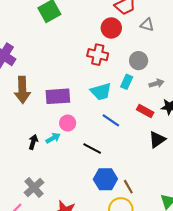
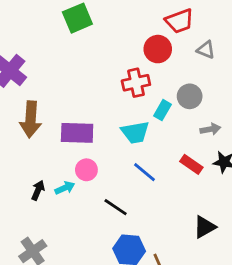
red cross: (98, 55) -> (136, 83), turned -30
cyan rectangle: (127, 82) -> (162, 110), moved
black triangle: (157, 140) -> (205, 227), moved

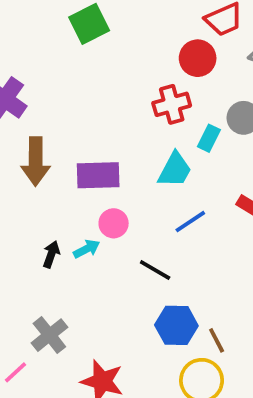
cyan trapezoid: (135, 132) -> (175, 170), turned -48
blue line: (144, 172) -> (190, 222), turned -70

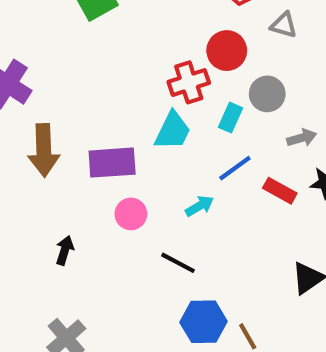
red circle: (198, 58) -> (227, 51), moved
cyan trapezoid: (175, 170) -> (173, 131), moved
blue line: (190, 222) -> (235, 168), moved
cyan arrow: (87, 249) -> (200, 206), moved

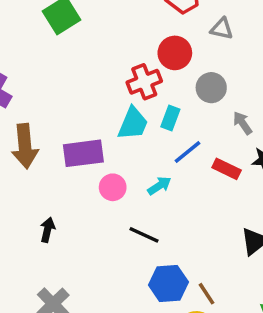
cyan rectangle: (231, 118) -> (170, 118), moved
gray arrow: (302, 138) -> (242, 123), turned -105
pink circle: (131, 214) -> (113, 187), moved

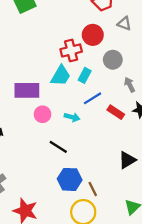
cyan arrow: (159, 186) -> (72, 117), turned 40

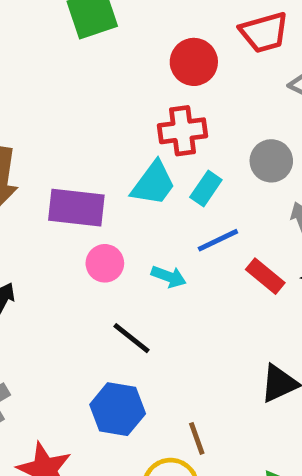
red circle: (93, 35) -> (194, 62), moved
blue hexagon: (70, 179) -> (118, 409), moved

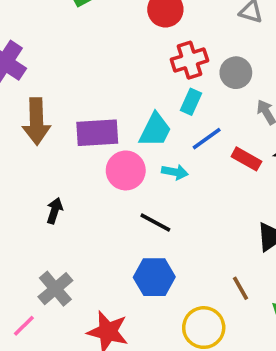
red cross: (183, 131) -> (189, 60), moved
cyan trapezoid: (153, 183) -> (155, 130), moved
pink circle: (105, 263) -> (126, 170), size x1.4
brown line: (197, 438) -> (240, 288), moved

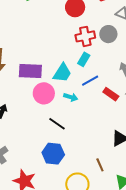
gray circle: (236, 73) -> (108, 34), moved

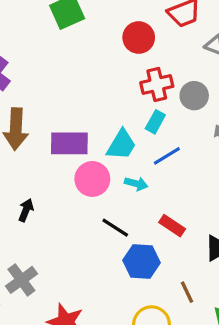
gray circle: (108, 34) -> (194, 96), moved
red rectangle: (111, 94) -> (172, 226), moved
blue hexagon: (53, 154) -> (141, 261), moved

